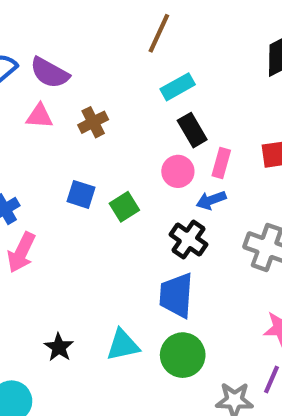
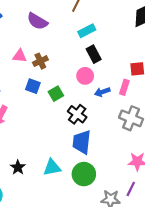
purple semicircle: (50, 73) -> (37, 21), moved
pink triangle: (39, 116) -> (20, 56), moved
brown cross: (93, 122) -> (40, 61), moved
pink rectangle: (221, 163) -> (124, 87), moved
black cross: (188, 239) -> (77, 114), moved

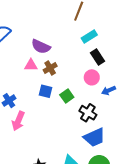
purple semicircle: (37, 21) -> (41, 46), moved
blue trapezoid: (82, 142) -> (94, 137), turned -115

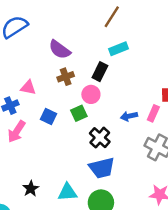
black rectangle: (98, 57) -> (100, 72), moved, turned 49
pink triangle: (31, 65) -> (28, 87), moved
pink circle: (92, 77) -> (91, 94), moved
blue square: (46, 91) -> (48, 117), moved

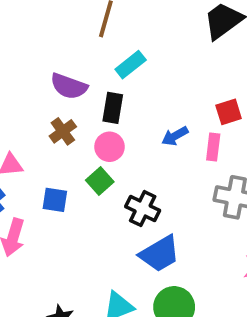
purple semicircle: (60, 50) -> (69, 86), moved
blue arrow: (129, 116) -> (175, 136), moved

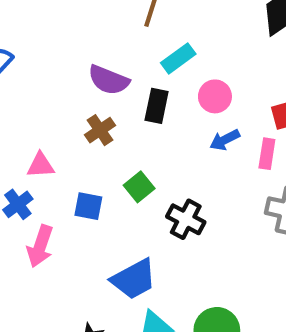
pink circle: (110, 147) -> (215, 96), moved
blue trapezoid: (160, 254) -> (134, 279), moved

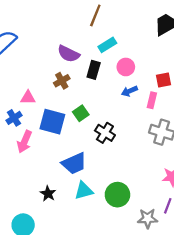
blue square: (88, 206) -> (52, 122), size x1.6

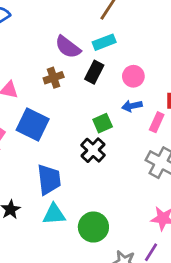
cyan rectangle: (107, 45) -> (104, 42), moved
green square: (81, 113) -> (103, 123), moved
blue trapezoid: (74, 163) -> (49, 179), turned -84

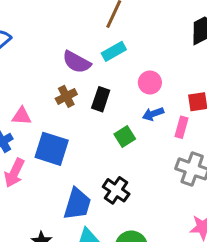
black rectangle: (94, 72) -> (101, 99), moved
black cross: (93, 150) -> (116, 190), moved
blue trapezoid: (49, 179) -> (77, 204), turned 32

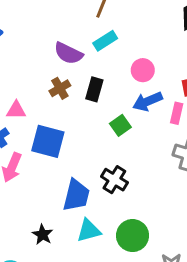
blue arrow: (153, 114) -> (147, 101), size x1.4

